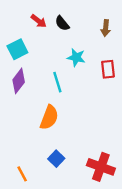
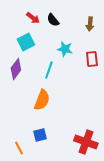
cyan square: (17, 49) -> (26, 42), moved
cyan line: (57, 82) -> (49, 70), turned 36
blue square: (56, 159) -> (40, 135), moved, turned 32

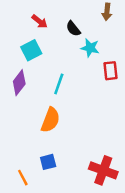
black semicircle: (53, 20) -> (73, 29), moved
brown arrow: (90, 24) -> (107, 12), moved
cyan star: (65, 49) -> (90, 48), moved

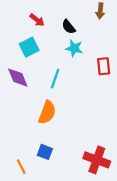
cyan star: (90, 48) -> (74, 48), moved
purple diamond: (19, 83) -> (18, 78), turned -60
blue square: (48, 162) -> (45, 152), turned 35

